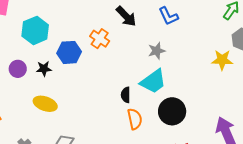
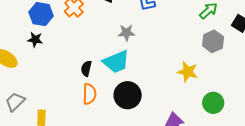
yellow star: (222, 60) -> (188, 72), moved
black star: (44, 69) -> (35, 40), moved

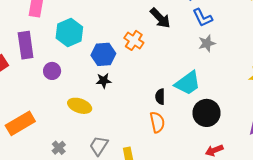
gray star: (127, 33) -> (207, 43), moved
orange semicircle: (89, 94) -> (157, 122), moved

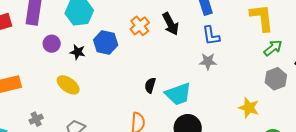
orange cross: (134, 40) -> (140, 26), moved
black star: (104, 81) -> (78, 52), moved
black semicircle: (160, 97) -> (150, 85), moved

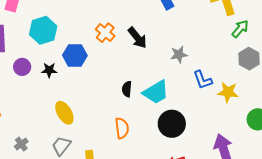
black arrow: (170, 24) -> (137, 38), moved
blue L-shape: (211, 36) -> (203, 80), moved
yellow ellipse: (68, 85) -> (64, 113), moved, turned 35

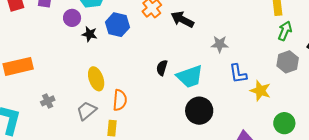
green arrow: (240, 29) -> (285, 31), turned -30
black arrow: (137, 38) -> (182, 19), turned 145
purple circle: (22, 67) -> (72, 18), moved
orange semicircle: (122, 128) -> (120, 100), moved

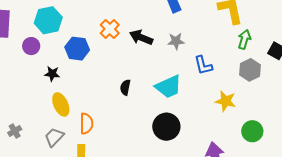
black star: (90, 34) -> (52, 74), moved
gray star: (220, 44) -> (176, 41), moved
blue L-shape: (238, 74) -> (203, 65), moved
cyan trapezoid: (190, 77) -> (168, 87), moved

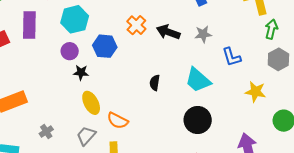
purple circle: (31, 46) -> (70, 51), moved
cyan trapezoid: (168, 87) -> (198, 80), turned 68
orange semicircle: (86, 123) -> (118, 121), turned 120

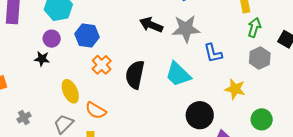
orange cross: (136, 25) -> (102, 65), moved
gray star: (203, 34) -> (186, 29), size x1.6
black star: (81, 73) -> (42, 59), moved
black semicircle: (155, 83) -> (135, 75), size x1.8
black circle: (198, 120) -> (200, 115), moved

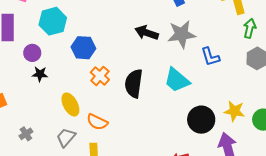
purple circle: (52, 39) -> (32, 53), moved
yellow star: (235, 89) -> (234, 111), moved

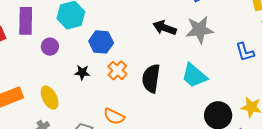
blue L-shape: (210, 57) -> (245, 52), moved
black star: (40, 74) -> (82, 72), moved
yellow ellipse: (70, 105) -> (50, 98), moved

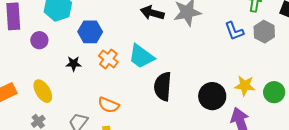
cyan trapezoid: (194, 76) -> (141, 56), moved
black semicircle: (151, 78) -> (163, 86), moved

